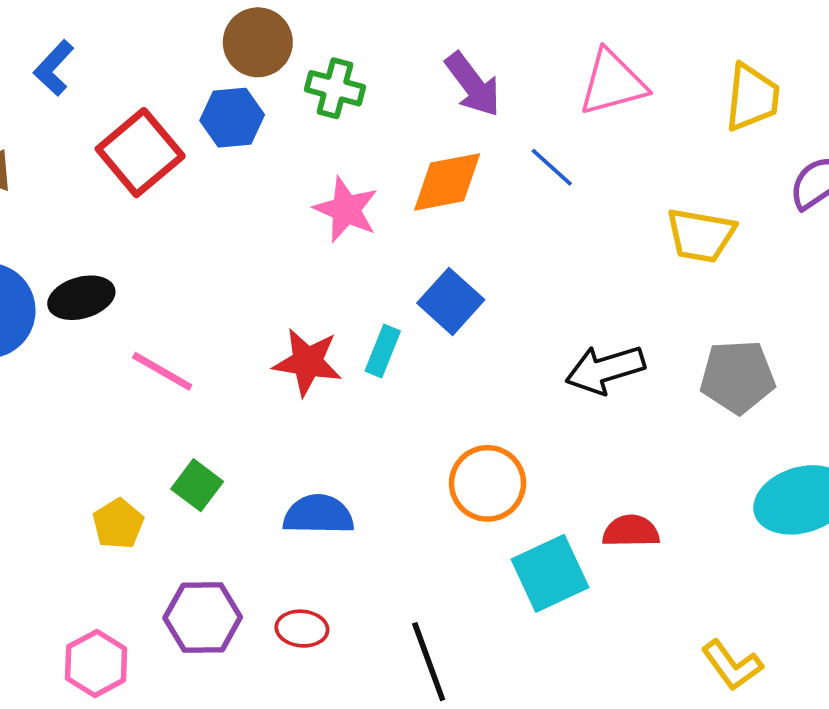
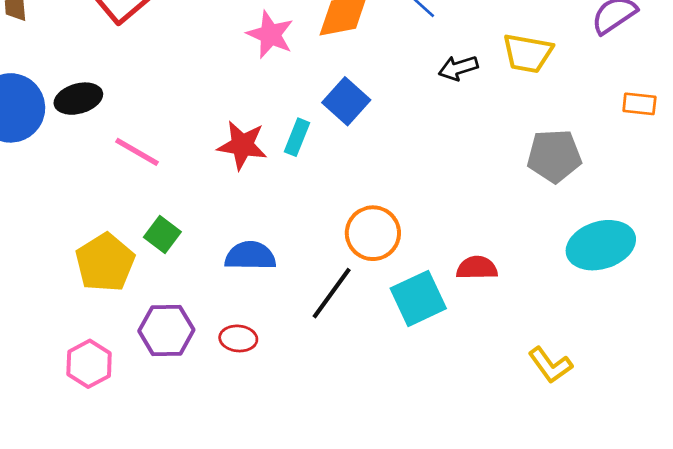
black arrow: (605, 369) -> (458, 68), moved, size x0.7
yellow pentagon: (118, 524) -> (105, 262), size x1.6
black line: (429, 662) -> (332, 293), moved, turned 56

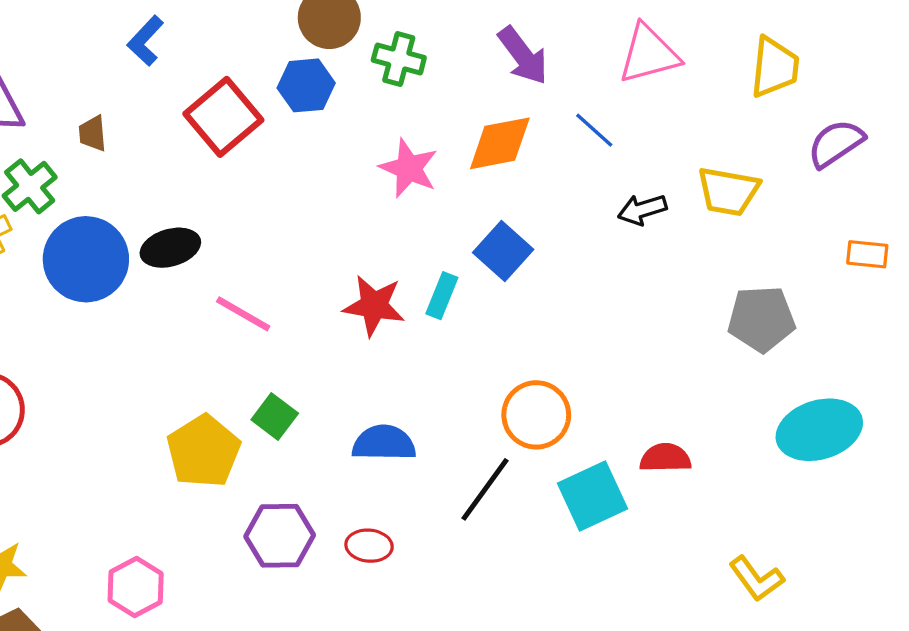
pink hexagon: (89, 364) -> (136, 587), moved

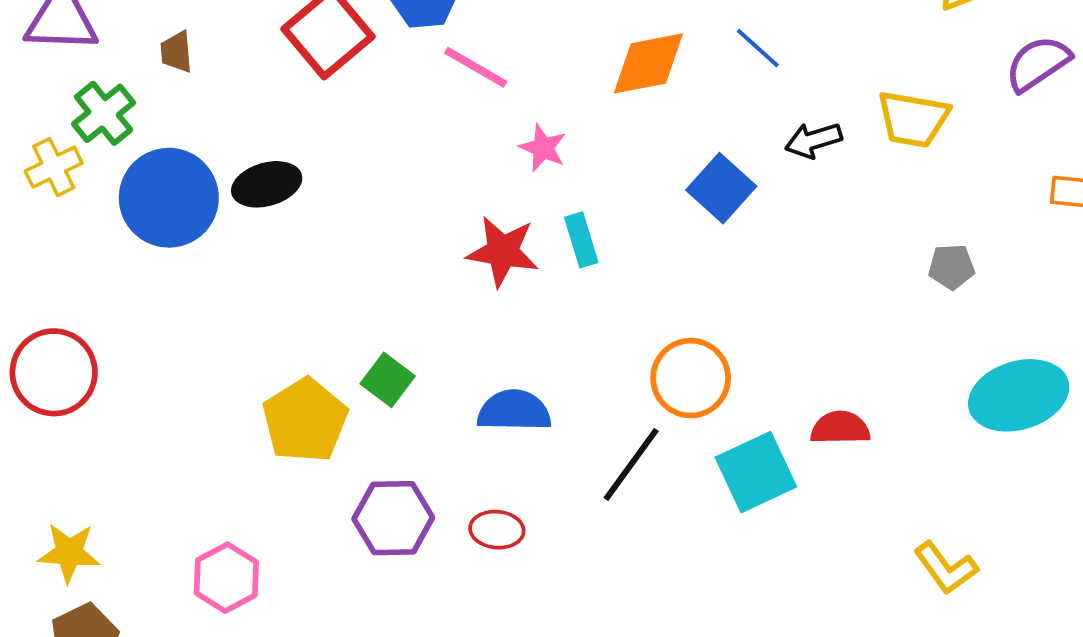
pink star: (409, 168) -> (543, 148), moved, size x0.7
blue square: (503, 251) -> (721, 188), moved
cyan rectangle: (442, 296) -> (581, 240), turned -39
pink line: (243, 314) -> (476, 67), moved
gray pentagon: (761, 319) -> (952, 267), size x0.6

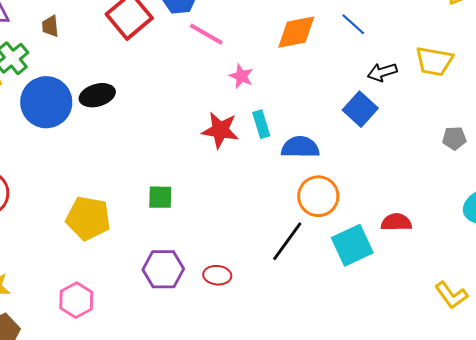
blue square: (721, 188) -> (360, 109), moved
green square: (388, 380) -> (160, 197), turned -36
blue semicircle: (514, 411) -> (300, 147), moved
yellow pentagon: (305, 420) -> (88, 218), moved, turned -30

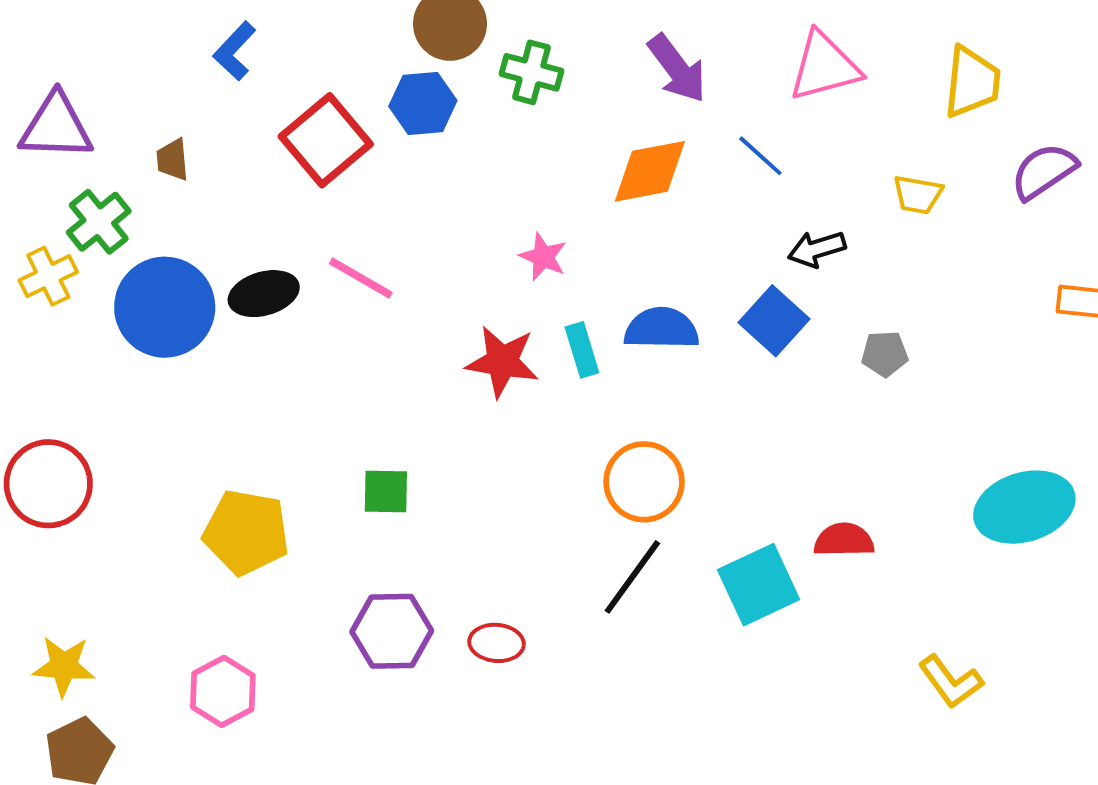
pink line: (206, 34) -> (361, 278), moved
yellow trapezoid: (434, 61) -> (918, 195), moved, size x0.7
gray pentagon: (454, 138) -> (885, 354), moved
blue semicircle: (300, 147) -> (661, 329), moved
orange circle: (318, 196) -> (644, 482), moved

